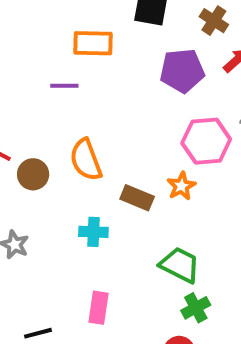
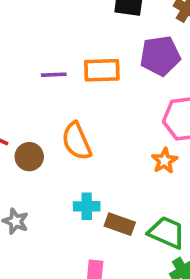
orange rectangle: (93, 43) -> (102, 70), moved
brown rectangle: (137, 198) -> (120, 224), moved

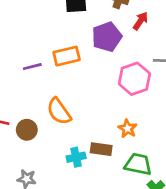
orange star: (164, 161) -> (127, 129), moved
brown rectangle: (120, 224) -> (101, 149), moved

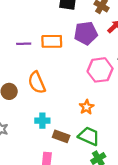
brown rectangle: (101, 149) -> (61, 136), moved

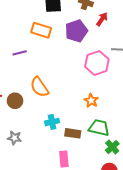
orange rectangle: (52, 41) -> (41, 30), moved, turned 30

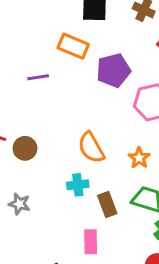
purple pentagon: (76, 31) -> (114, 70), moved
orange semicircle: (39, 87) -> (91, 148), moved
brown rectangle: (73, 133) -> (107, 204), turned 56

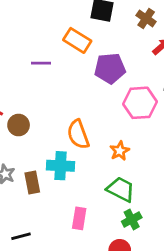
cyan cross: (78, 185) -> (60, 166), size x1.4
brown rectangle: (107, 204) -> (32, 183), moved
pink rectangle: (91, 242) -> (79, 218), moved

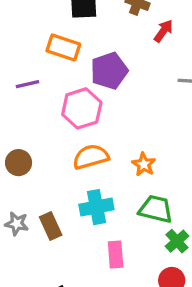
pink hexagon: (140, 103) -> (82, 108), moved
orange semicircle: (78, 134) -> (91, 157), turned 108
cyan cross: (60, 166) -> (96, 207), moved

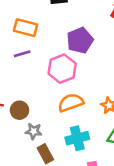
orange rectangle: (63, 47) -> (26, 28), moved
gray star: (17, 224) -> (34, 131), moved

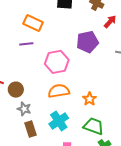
purple pentagon: (80, 40) -> (87, 42), moved
cyan cross: (77, 138) -> (59, 121), turned -30

